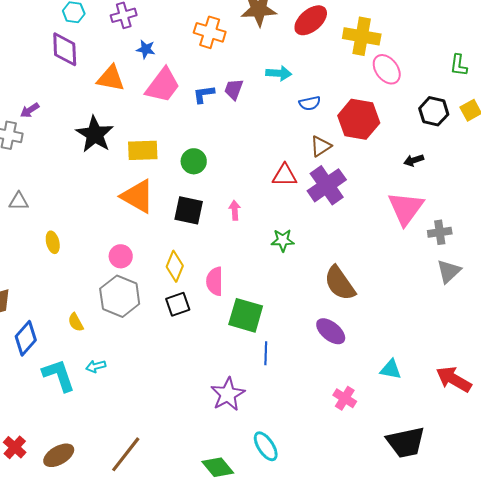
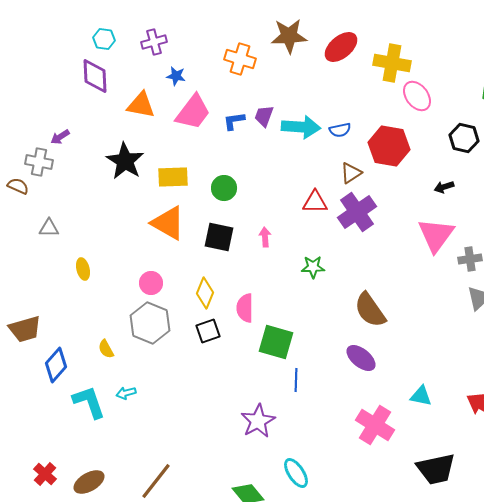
cyan arrow: (279, 73) -> (301, 127), moved, size x1.5
pink cross: (345, 398) -> (375, 425), size x1.6

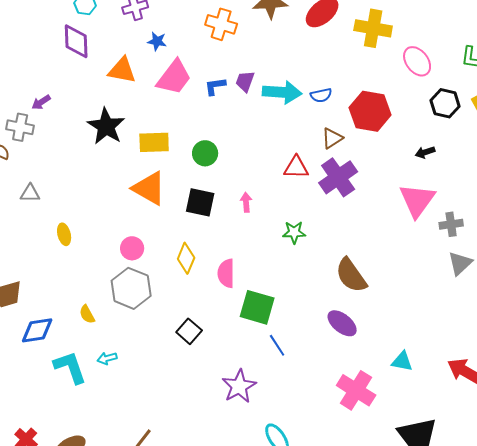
pink ellipse: (417, 96) -> (417, 61), moved
black square: (208, 331) -> (189, 331), moved, turned -30
blue diamond: (56, 365) -> (37, 330), turned 40
blue line: (296, 380) -> (277, 345), turned -35

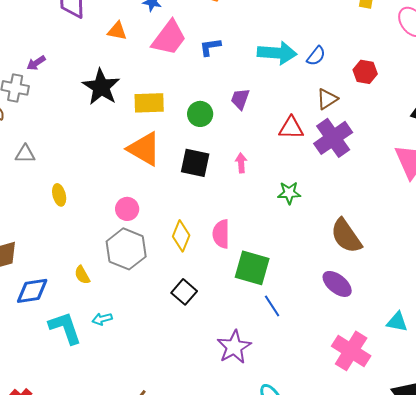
orange triangle: (122, 70) -> (117, 31), size x0.7
purple trapezoid: (245, 81) -> (240, 99), moved
blue semicircle: (321, 95) -> (316, 56), turned -40
red hexagon: (370, 111) -> (365, 72), size x0.6
yellow diamond: (186, 258) -> (181, 236), moved

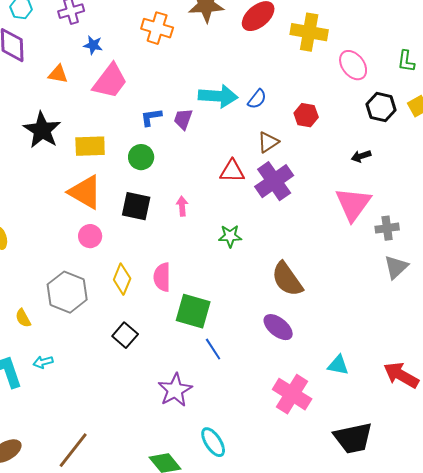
blue L-shape: (210, 47) -> (151, 117), moved
purple trapezoid: (240, 99) -> (183, 119), moved
pink circle: (127, 209) -> (90, 236), moved

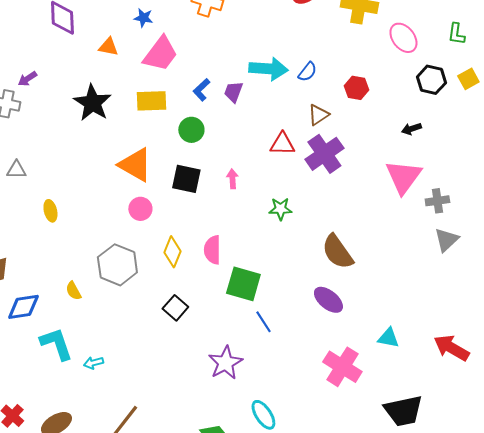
blue L-shape: (151, 117) -> (201, 90), turned -35
yellow rectangle: (90, 146) -> (151, 101), moved
cyan arrow: (43, 362) -> (93, 363), moved

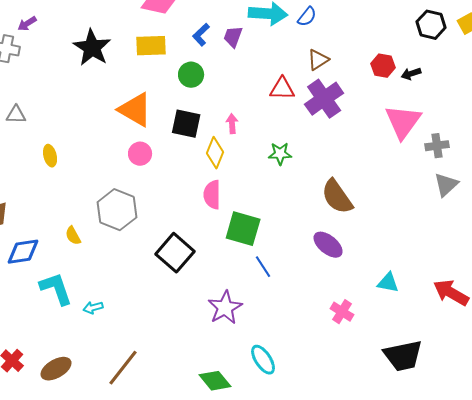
red hexagon: (356, 88) -> (383, 66), moved
yellow diamond: (172, 252) -> (215, 153), moved
black square: (175, 308) -> (175, 253), size x1.5
pink cross: (342, 367) -> (342, 312), size x0.6

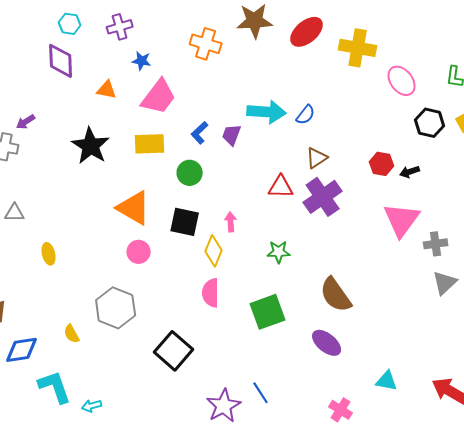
green square: (243, 229) -> (268, 312), moved, turned -36
blue line: (263, 267) -> (261, 393), moved

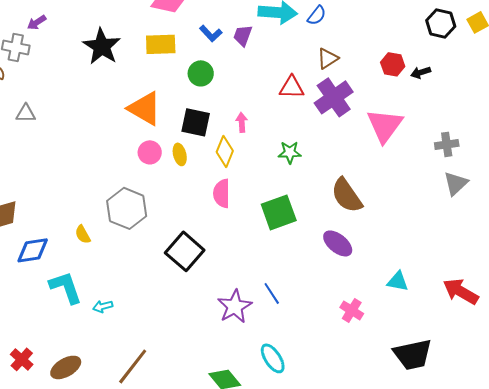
blue L-shape: (200, 133) -> (211, 33), turned -90
pink triangle: (402, 220) -> (385, 125), moved
yellow ellipse: (49, 254) -> (180, 154), moved

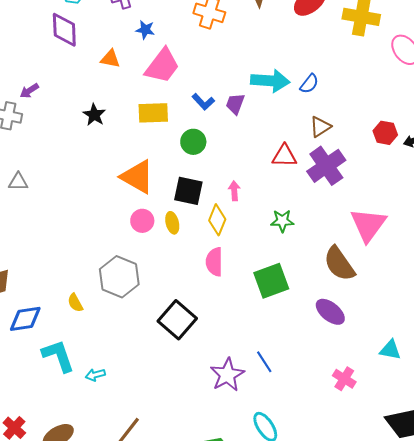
black star: (102, 46) -> (94, 115), size x0.6
pink triangle: (385, 125) -> (368, 225), moved

